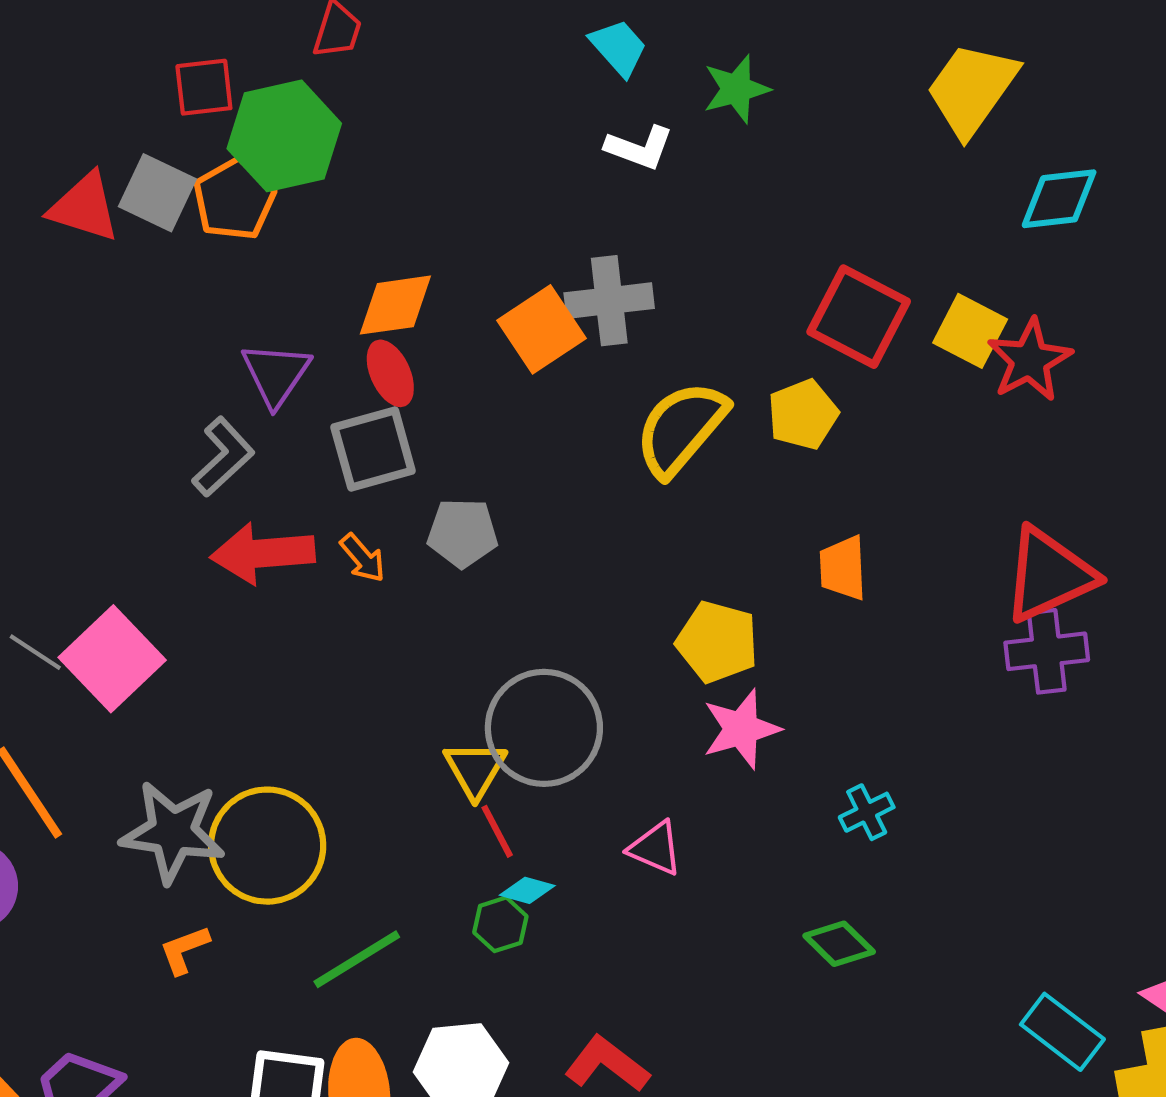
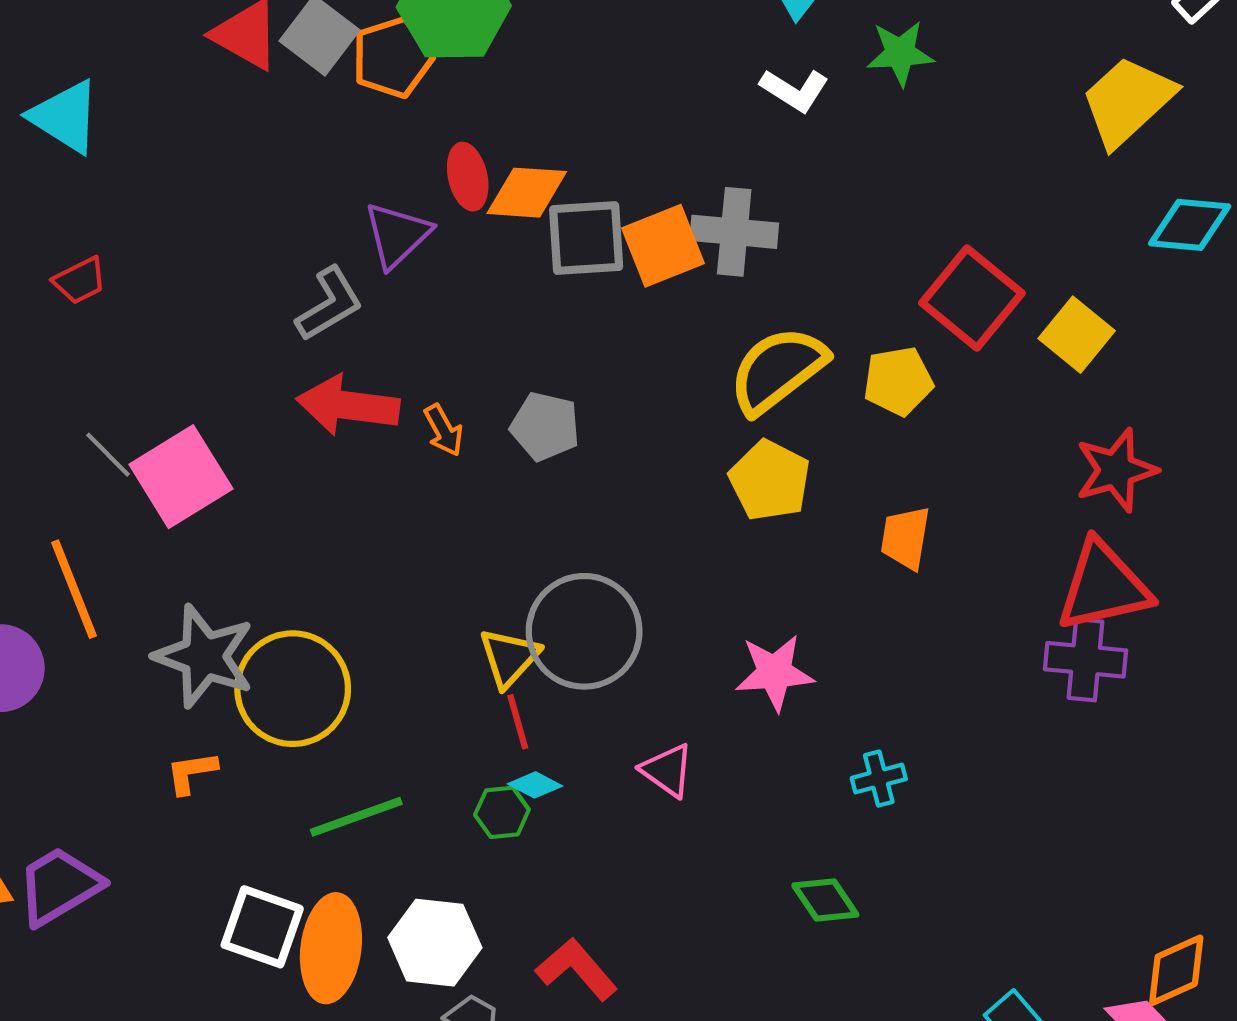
red star: (1030, 360) -> (1116, 470), moved
red ellipse: (390, 373) -> (468, 177), moved
gray square: (373, 449) -> (586, 238), moved
yellow pentagon: (717, 642) -> (770, 480), moved

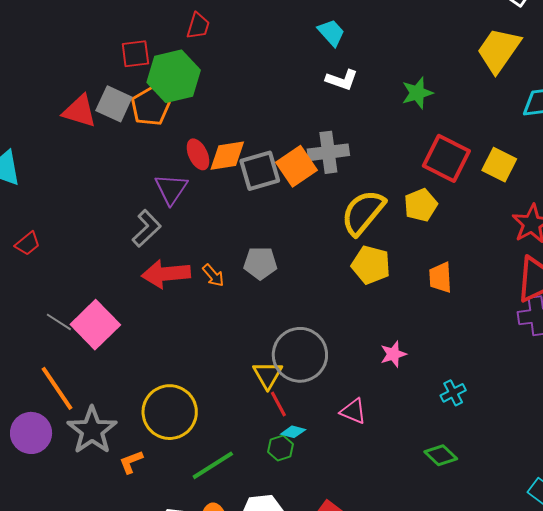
green star: (900, 53) -> (417, 93), moved
gray star: (204, 656) -> (92, 430), moved, turned 30
pink star: (775, 673) -> (393, 354), size x0.7

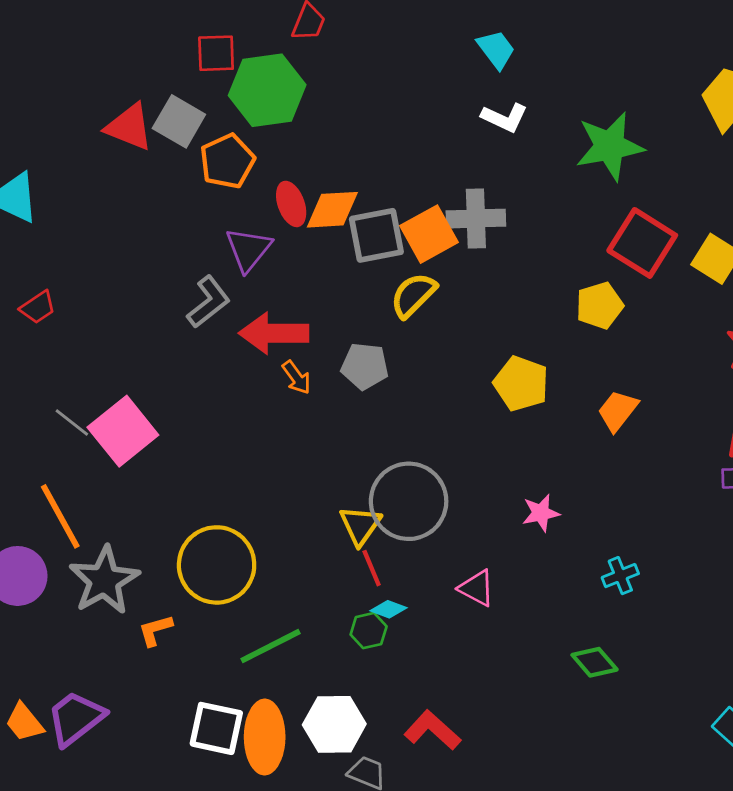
green star: (417, 93) -> (610, 146), size x1.5
orange pentagon: (150, 107) -> (227, 161), moved
yellow semicircle: (363, 212) -> (413, 295), moved, size x0.7
red arrow: (166, 274) -> (274, 333), moved
orange trapezoid: (440, 278) -> (618, 411), turned 36

